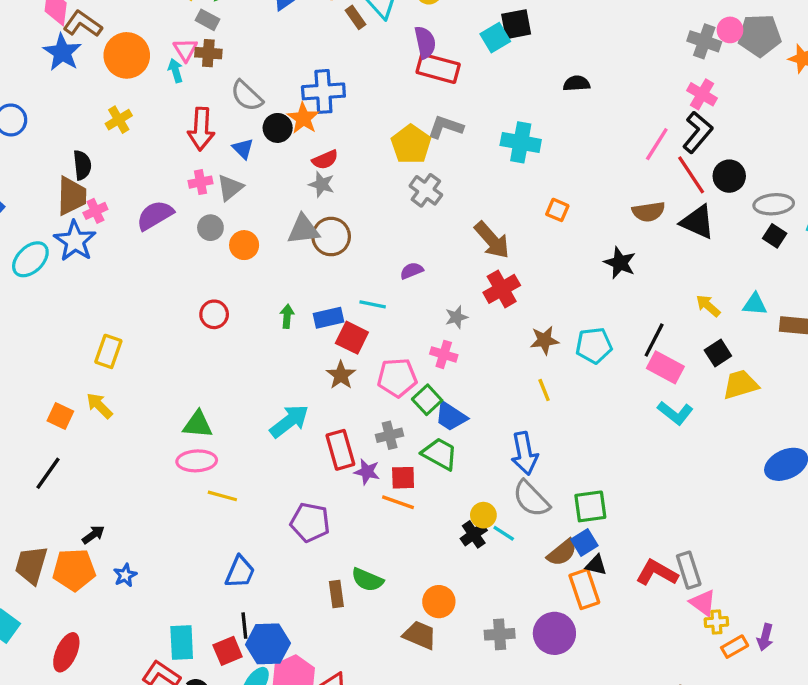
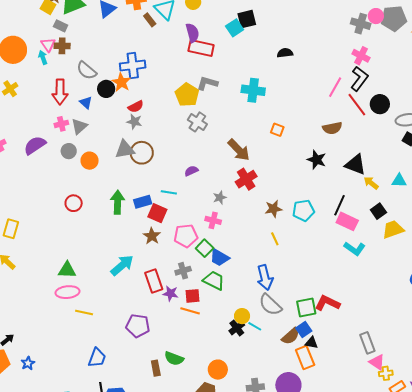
black triangle: (698, 222) -> (355, 165), moved
green arrow: (287, 316) -> (118, 202), size x1.6
red L-shape: (657, 573) -> (327, 303), moved

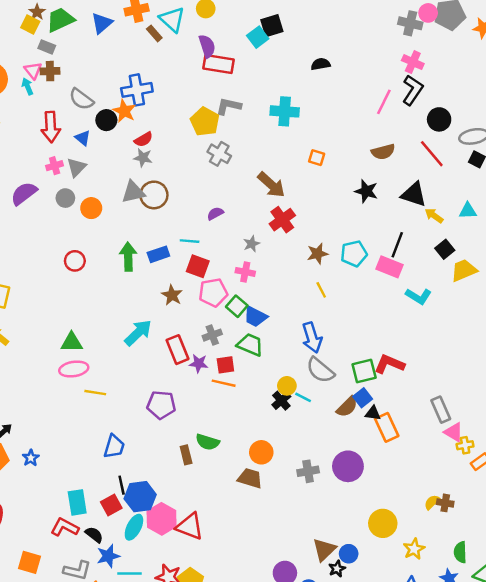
red line: (357, 105) -> (432, 154), moved
red square: (157, 213) -> (198, 266), moved
pink rectangle: (347, 221) -> (390, 267), moved
orange rectangle: (305, 357) -> (387, 427), moved

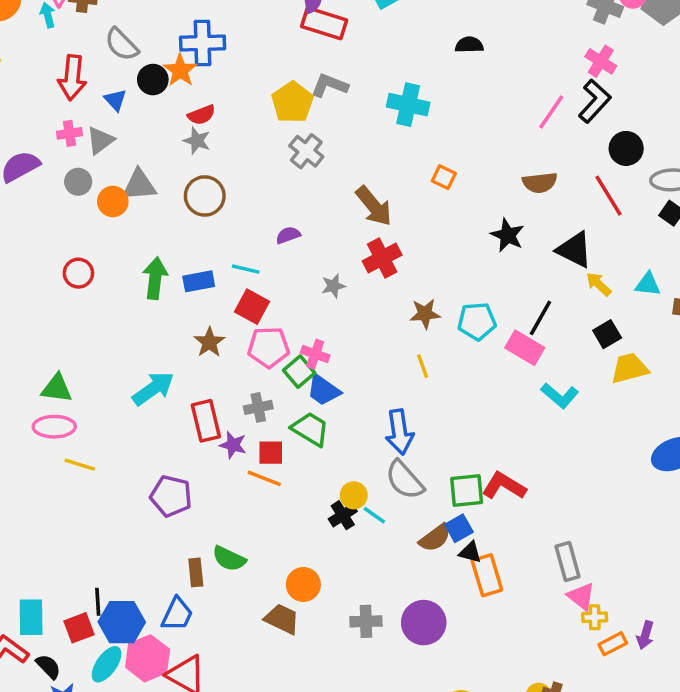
gray triangle: (133, 192) -> (139, 185), moved
pink cross: (245, 272) -> (315, 354), moved
blue trapezoid: (114, 447) -> (177, 614), moved

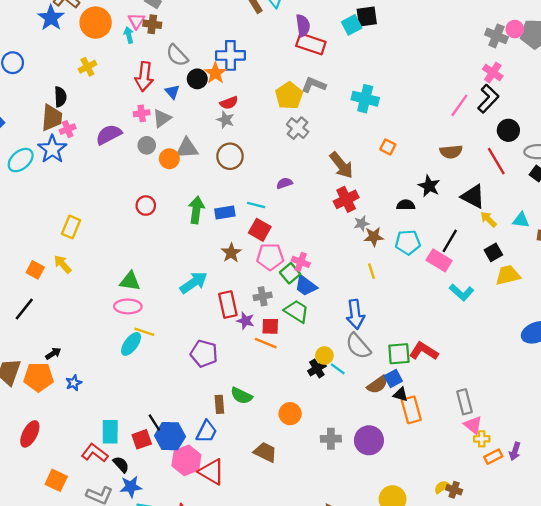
black semicircle: (469, 45) -> (406, 205), moved
gray star: (333, 286) -> (362, 223), moved
black line: (98, 602) -> (154, 422), turned -30
brown trapezoid: (282, 619) -> (265, 452), moved
cyan ellipse: (107, 664) -> (131, 344), moved

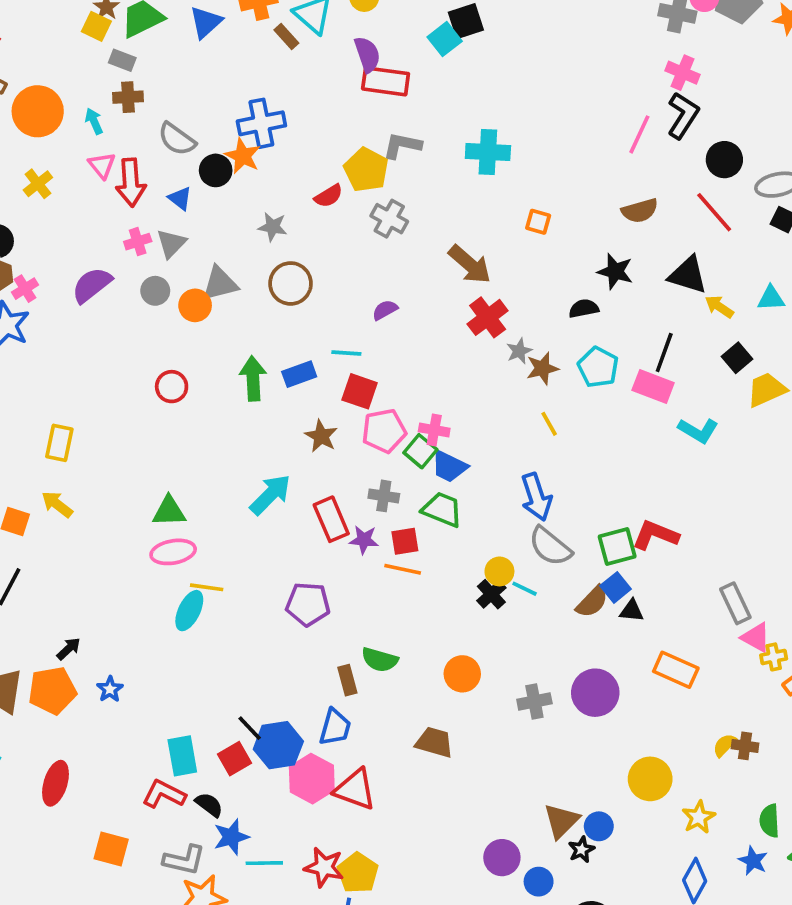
pink triangle: (136, 21) -> (102, 165), moved
red semicircle: (229, 103) -> (329, 196), moved
cyan pentagon: (408, 242) -> (598, 367), turned -30
gray cross: (263, 296) -> (384, 496), turned 30
orange rectangle: (411, 410) -> (676, 670), moved, turned -40

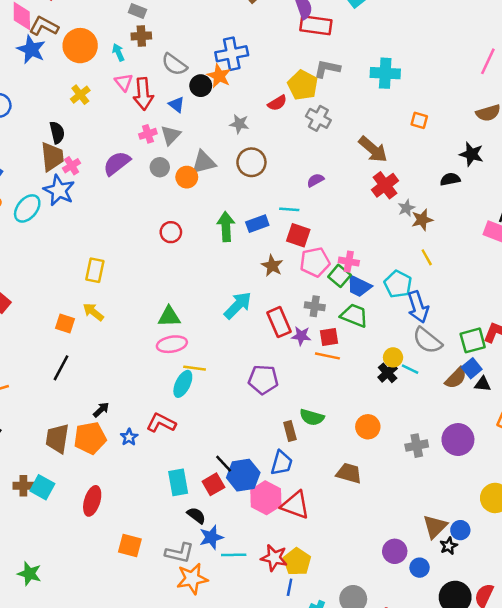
cyan pentagon: (598, 367) -> (398, 284), moved
red L-shape: (164, 794) -> (161, 423), moved

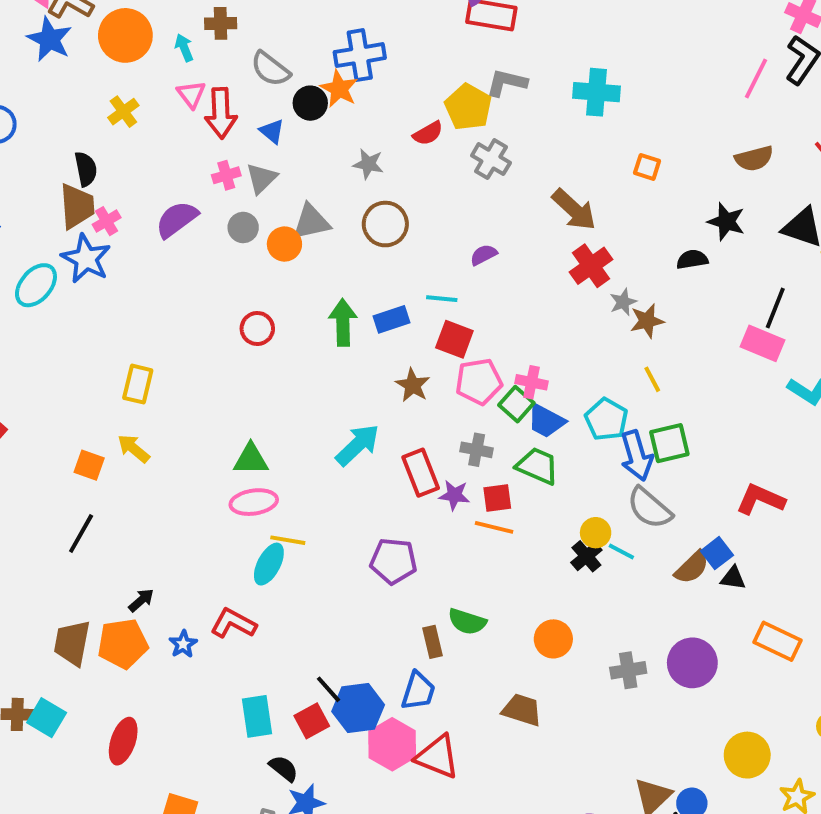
green square: (473, 340) -> (669, 443), moved

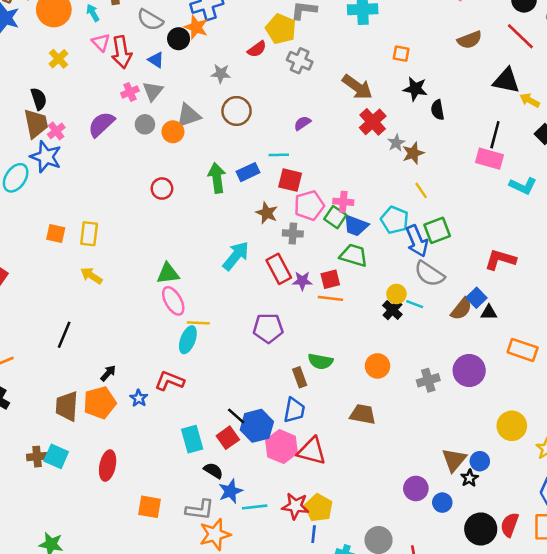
black star: (726, 222) -> (415, 89), moved
black semicircle: (692, 259) -> (438, 110), turned -84
gray cross: (477, 450) -> (293, 233), moved
orange square: (89, 465) -> (56, 233), moved
pink ellipse: (254, 502) -> (173, 301), turned 76

